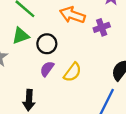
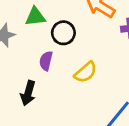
purple semicircle: (47, 69) -> (46, 61), moved, turned -35

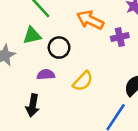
purple semicircle: (46, 61) -> (46, 75), turned 78

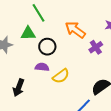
purple cross: (120, 37) -> (96, 47), turned -32
purple semicircle: (46, 75) -> (42, 67), moved

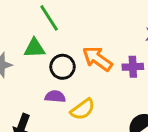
orange arrow: (75, 30) -> (97, 59), moved
purple cross: (96, 47) -> (133, 67), turned 32

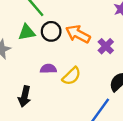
black circle: (62, 67) -> (51, 31), moved
purple cross: (133, 67) -> (106, 46), moved, turned -35

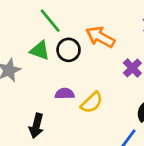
green triangle: (27, 32) -> (40, 50), turned 30
orange arrow: (78, 34) -> (100, 37), moved

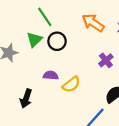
orange arrow: (100, 37) -> (93, 23), moved
green triangle: (40, 50) -> (34, 40), turned 49

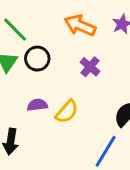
purple cross: (106, 60) -> (90, 67), moved

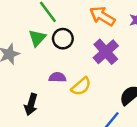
purple cross: (90, 67) -> (106, 52), size x1.5

